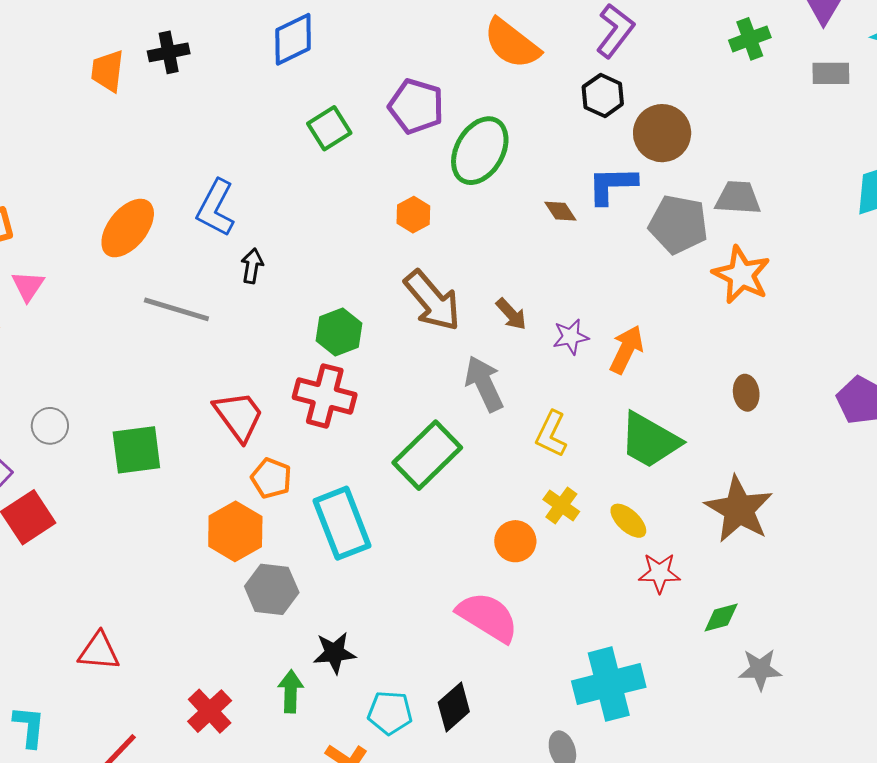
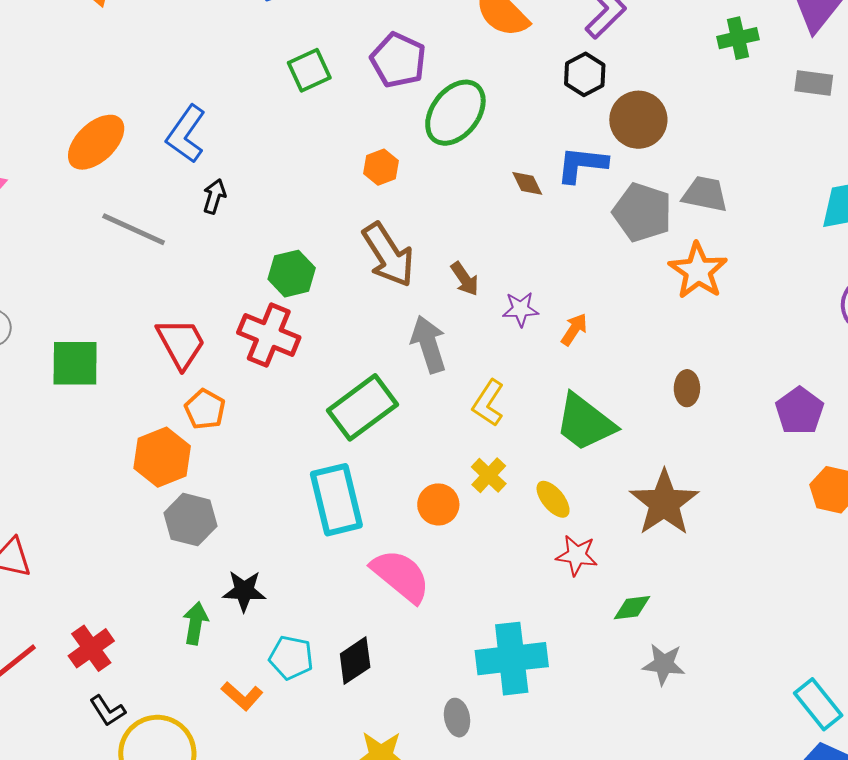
orange arrow: (626, 350) -> (574, 329), size x0.7
cyan rectangle: (342, 523) -> (336, 500), moved
red cross: (210, 711) -> (91, 648), moved

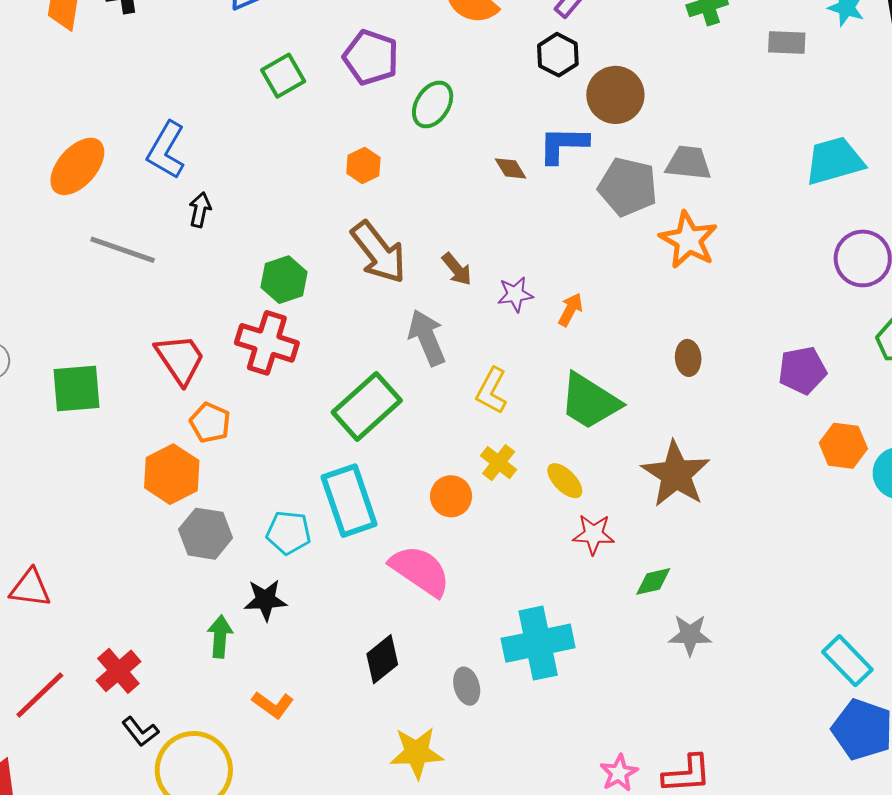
green ellipse: (455, 113) -> (433, 104), size x0.7
purple pentagon: (800, 411) -> (802, 370), turned 30
cyan pentagon: (291, 658) -> (289, 533), moved
gray ellipse: (457, 718) -> (467, 686), moved

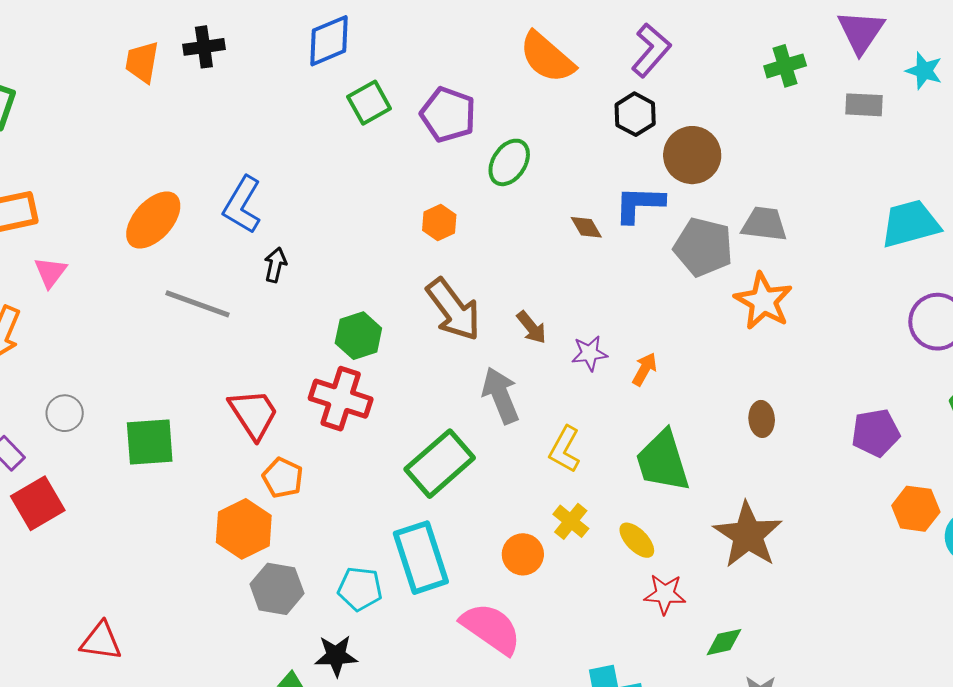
green square: (283, 76) -> (369, 103), moved
green trapezoid: (590, 401) -> (663, 461), turned 40

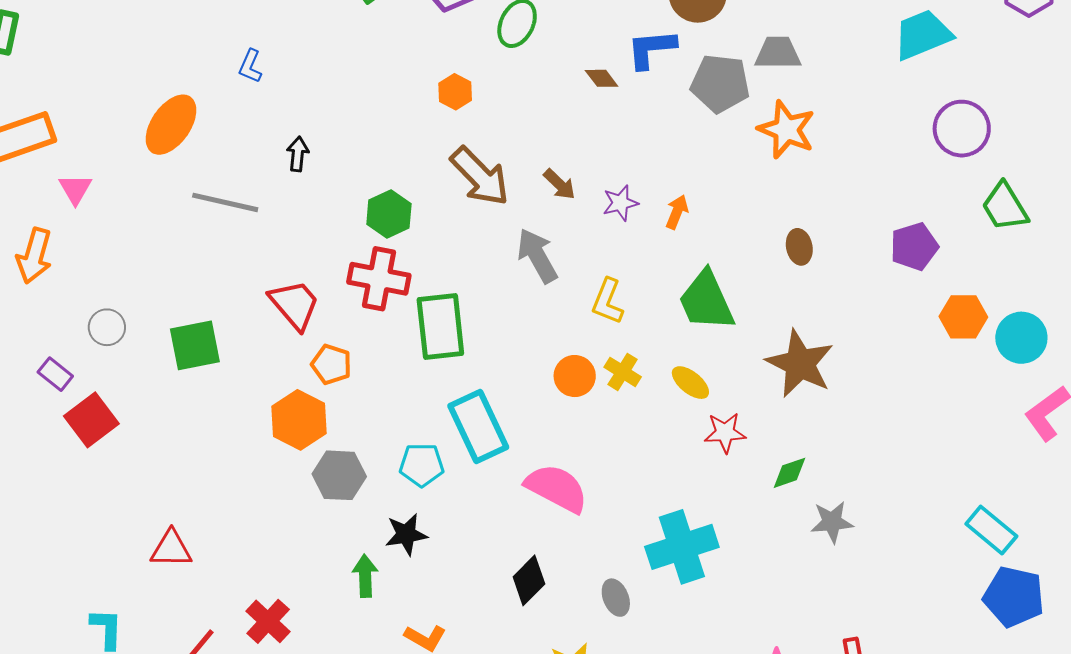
blue L-shape: (242, 205) -> (250, 66), moved, size x0.6
green rectangle: (440, 464) -> (440, 326), moved, turned -48
orange circle: (523, 554) -> (575, 376), moved

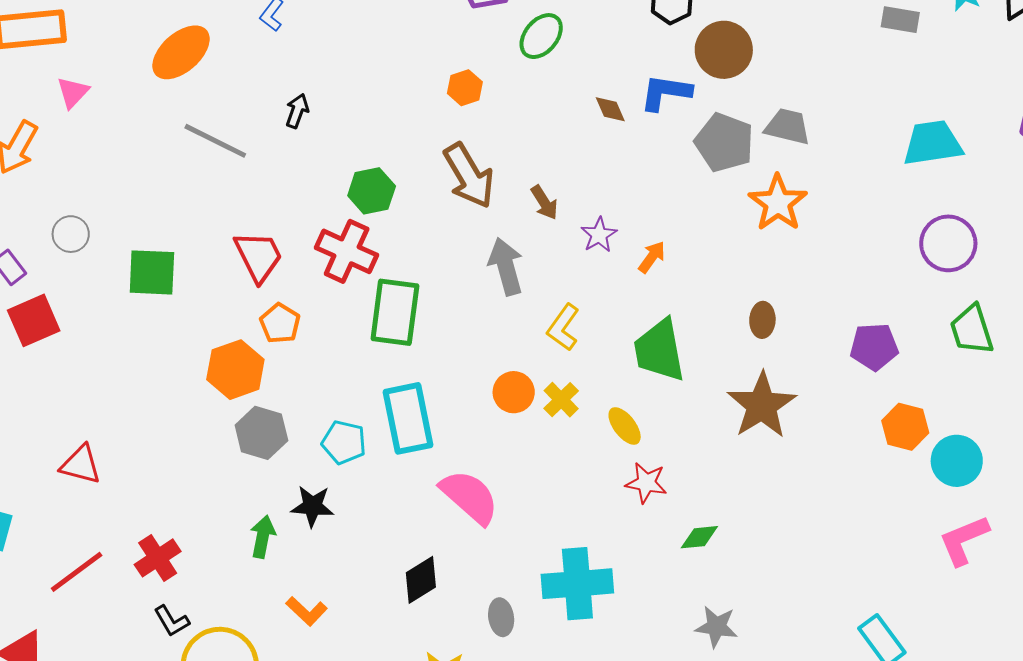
purple star: (620, 203) -> (599, 235), turned -30
brown star: (800, 364) -> (762, 405), moved
gray star: (832, 522) -> (716, 627), moved

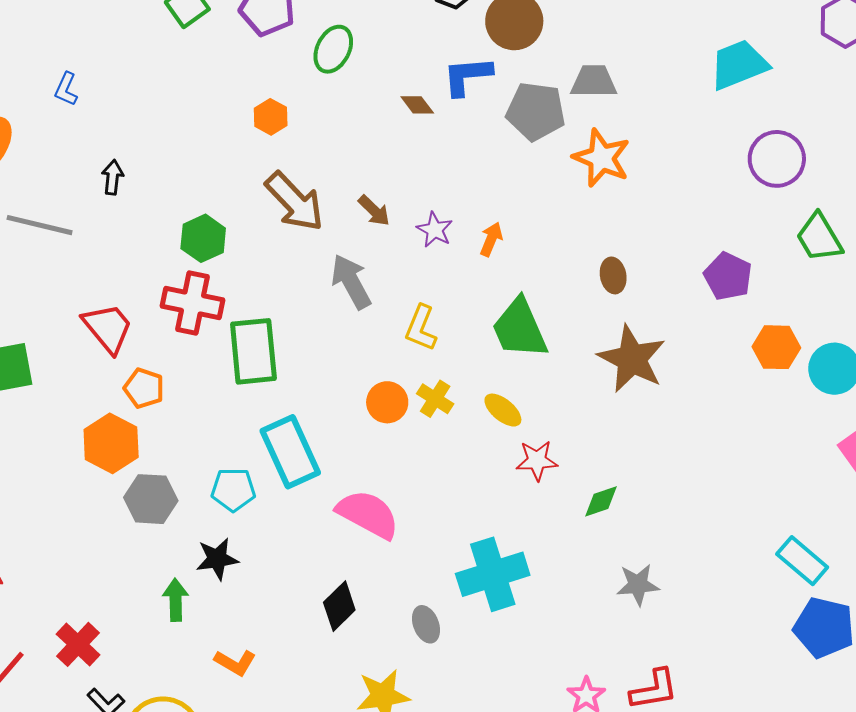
purple pentagon: (874, 347) -> (728, 276), turned -30

